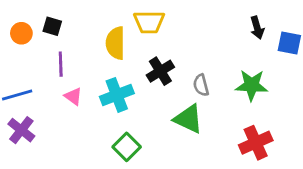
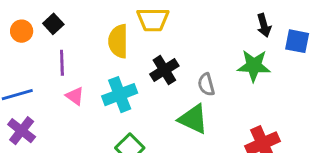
black square: (52, 26) -> (53, 24), turned 30
green star: (251, 85) -> (254, 66), moved

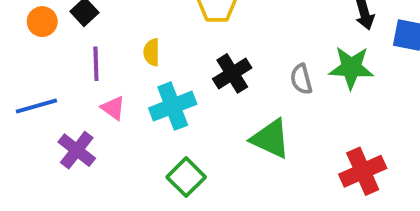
yellow semicircle: (118, 41) -> (152, 52), moved, size x0.6
gray semicircle: (206, 84) -> (301, 79), moved
purple cross: (22, 131) -> (77, 150), moved

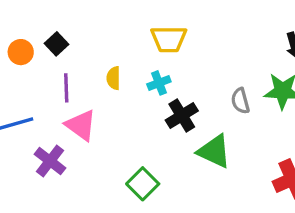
black cross: (232, 73) -> (182, 115), moved
cyan cross: (173, 106) -> (159, 83), moved, size x0.6
pink triangle: (113, 108) -> (81, 125), size x1.5

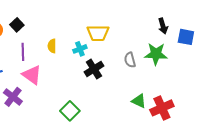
yellow trapezoid: (169, 39) -> (98, 33), moved
green triangle: (214, 151) -> (139, 101), moved, size x0.7

